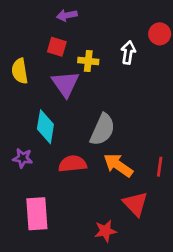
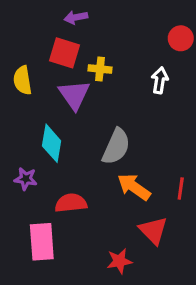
red square: (57, 47) -> (64, 53), size x1.4
white arrow: (128, 52) -> (160, 80), moved
red semicircle: (73, 164) -> (71, 203), moved

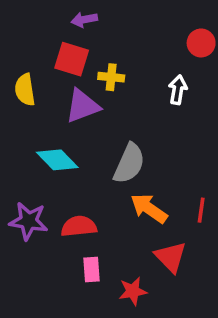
purple triangle: (74, 95) -> (82, 106), turned 44
cyan diamond: (52, 143) -> (57, 160), turned -54
purple star: (26, 179) -> (29, 221), moved, size x1.5
pink rectangle: (42, 242) -> (91, 270), moved, size x0.6

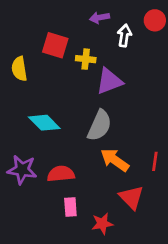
purple arrow: (84, 20) -> (100, 18), moved
red circle: (201, 43) -> (155, 20), moved
white arrow: (178, 90) -> (124, 36), moved
purple triangle: (82, 106) -> (109, 81), moved

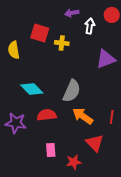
purple triangle: (109, 81) -> (106, 59), moved
red semicircle: (61, 174) -> (47, 115), moved

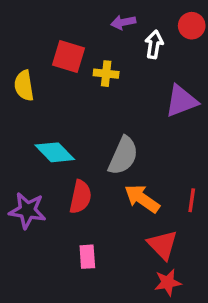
red semicircle: (47, 115) -> (80, 197), turned 108
red star: (74, 162) -> (168, 282), moved

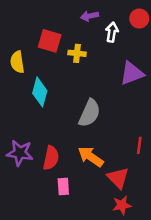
cyan diamond: (55, 152) -> (40, 92), moved, turned 60
red semicircle: (80, 197) -> (51, 158), moved
orange arrow: (142, 199) -> (91, 157), moved

